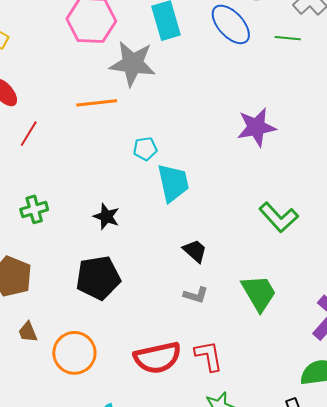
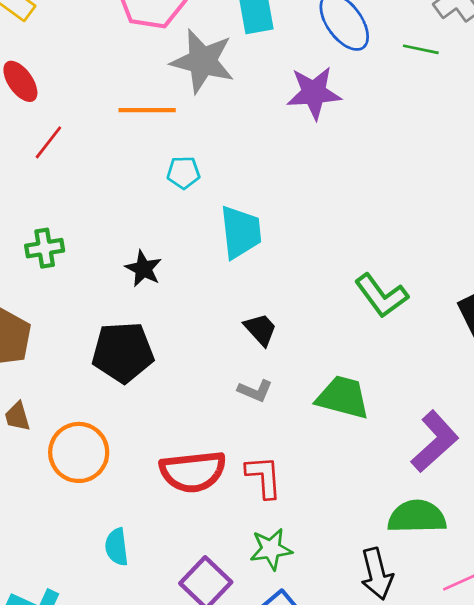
purple star: (256, 127) -> (314, 93), moved
cyan pentagon: (145, 149) -> (183, 173), moved
green trapezoid: (259, 293) -> (343, 397), turned -51

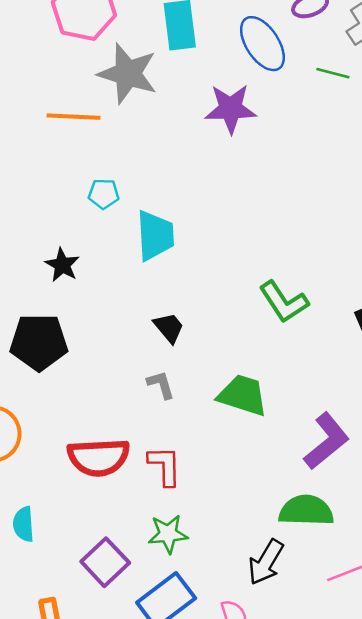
cyan pentagon: (183, 173) -> (104, 194), moved
gray L-shape: (255, 391) -> (161, 385), turned -132
black arrow: (377, 574) -> (266, 562), turned 42

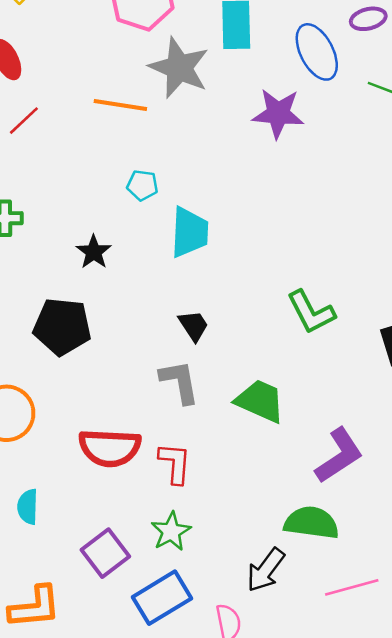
gray L-shape: (161, 385) -> (180, 382), size x1.5
green star: (168, 534) -> (171, 532), turned -30

